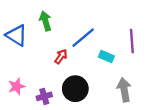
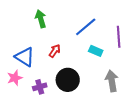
blue triangle: (17, 35) -> (25, 57), moved
blue line: (83, 38) -> (86, 27), moved

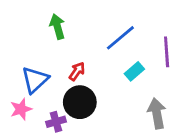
cyan rectangle: (96, 51) -> (134, 71), turned -64
blue triangle: (25, 57) -> (35, 80), turned 45
black circle: (68, 80) -> (80, 102), moved

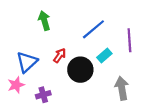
black circle: (80, 102) -> (80, 70), moved

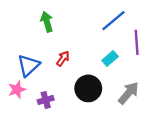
blue line: (93, 29) -> (114, 21), moved
black circle: (80, 70) -> (88, 88), moved
gray arrow: (122, 88) -> (128, 93), turned 50

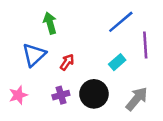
blue triangle: (28, 65) -> (34, 55), moved
purple cross: (46, 100) -> (61, 95), moved

